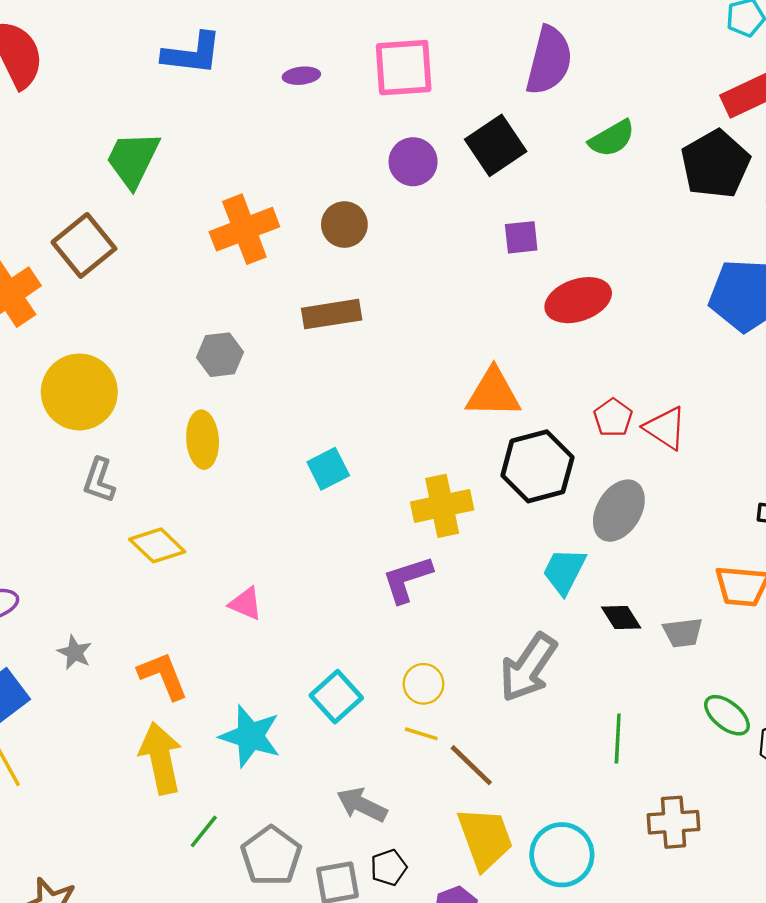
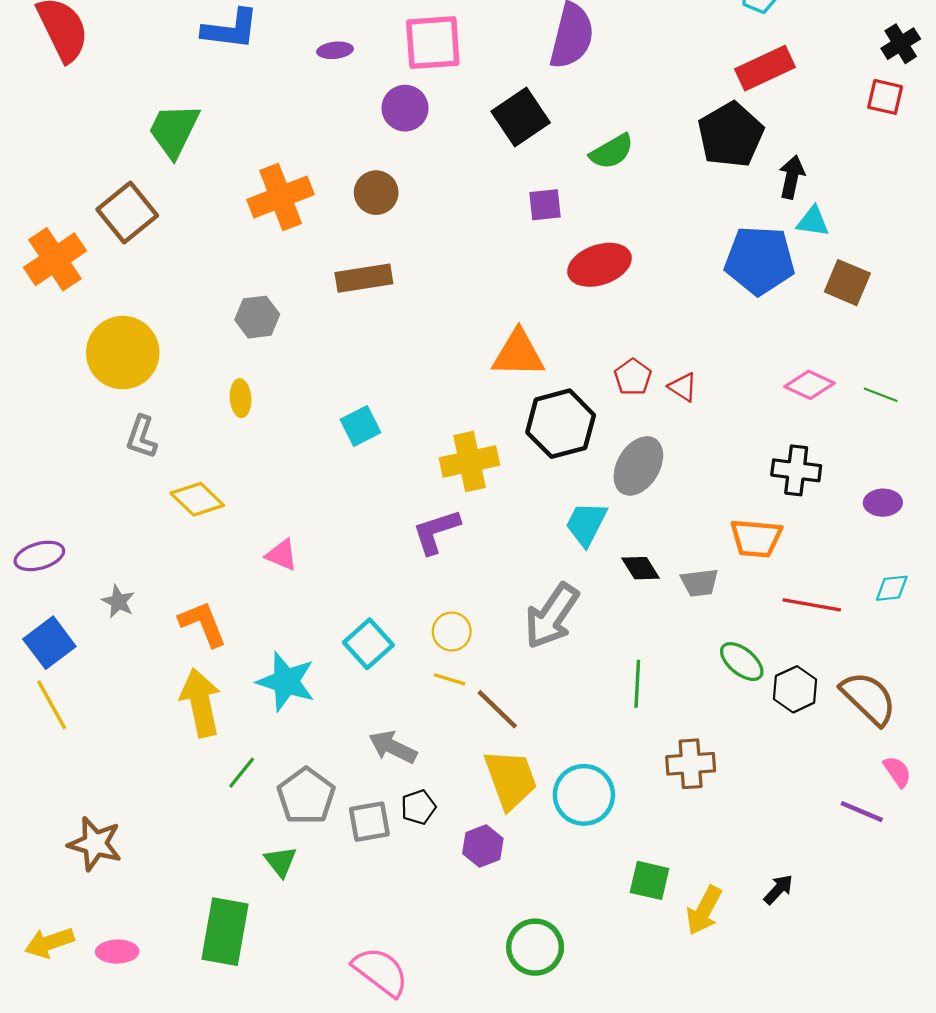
green semicircle: (612, 138) -> (612, 151), moved
purple circle: (413, 162) -> (405, 108), moved
red triangle: (665, 428) -> (683, 387), size x0.7
yellow ellipse: (203, 440) -> (241, 398), size x0.7

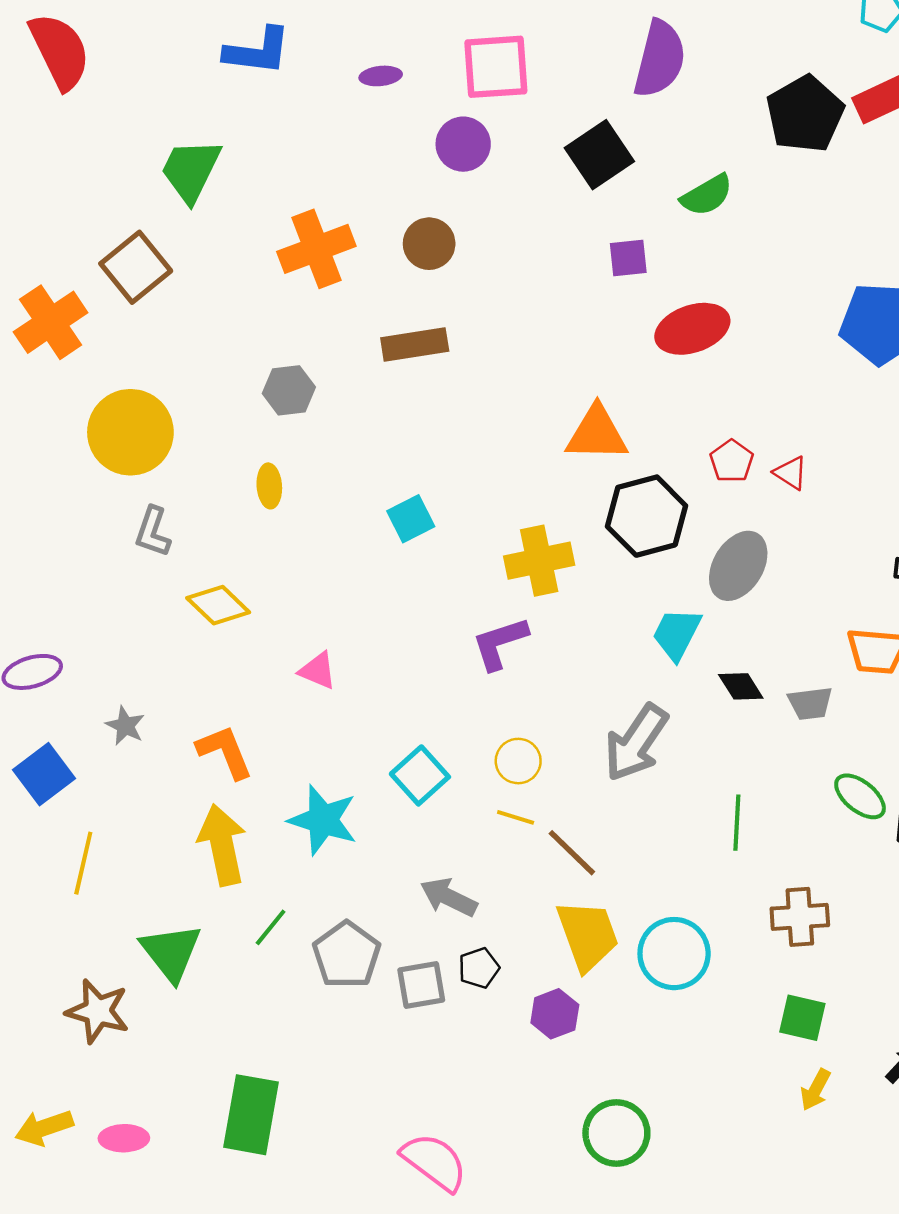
black pentagon: (731, 135) -> (805, 114), moved
yellow line: (52, 705) -> (83, 863), moved, turned 42
green triangle: (281, 862) -> (171, 952), moved, size x1.6
green square: (649, 880) -> (802, 1018), moved
yellow arrow: (704, 910) -> (815, 1090), size x0.7

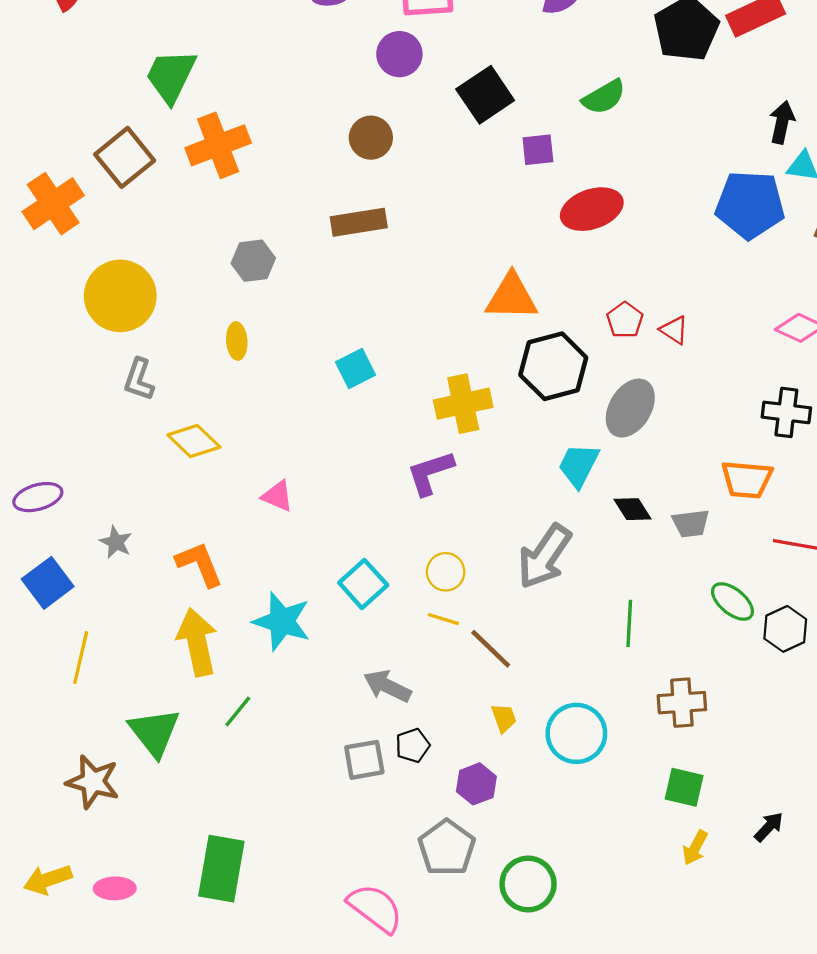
black square: (599, 155) -> (485, 95), moved
orange cross: (316, 249) -> (218, 145), moved
yellow trapezoid: (588, 935) -> (504, 718), size x0.5
gray pentagon: (347, 955) -> (447, 848), moved

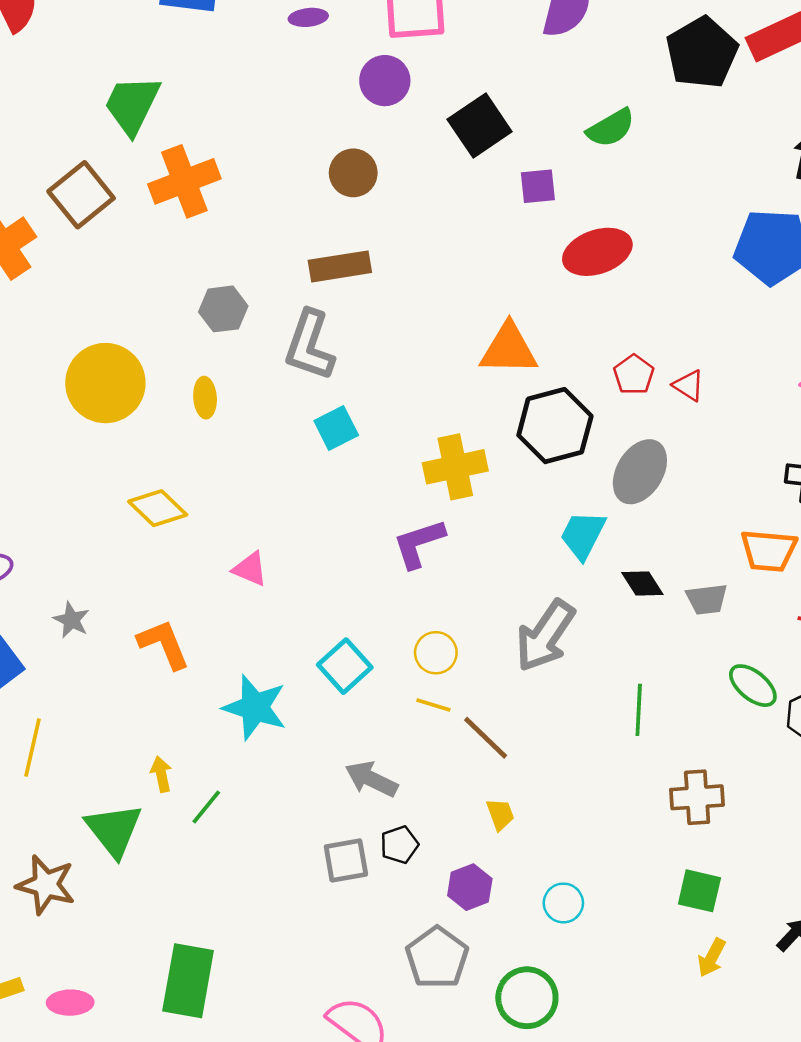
yellow circle: (120, 296) -> (105, 383), moved
gray L-shape: (139, 379) -> (309, 345), moved, size x1.5
yellow arrow: (197, 642) -> (161, 774), moved, size x0.5
cyan circle: (576, 733) -> (563, 903), moved, size x0.6

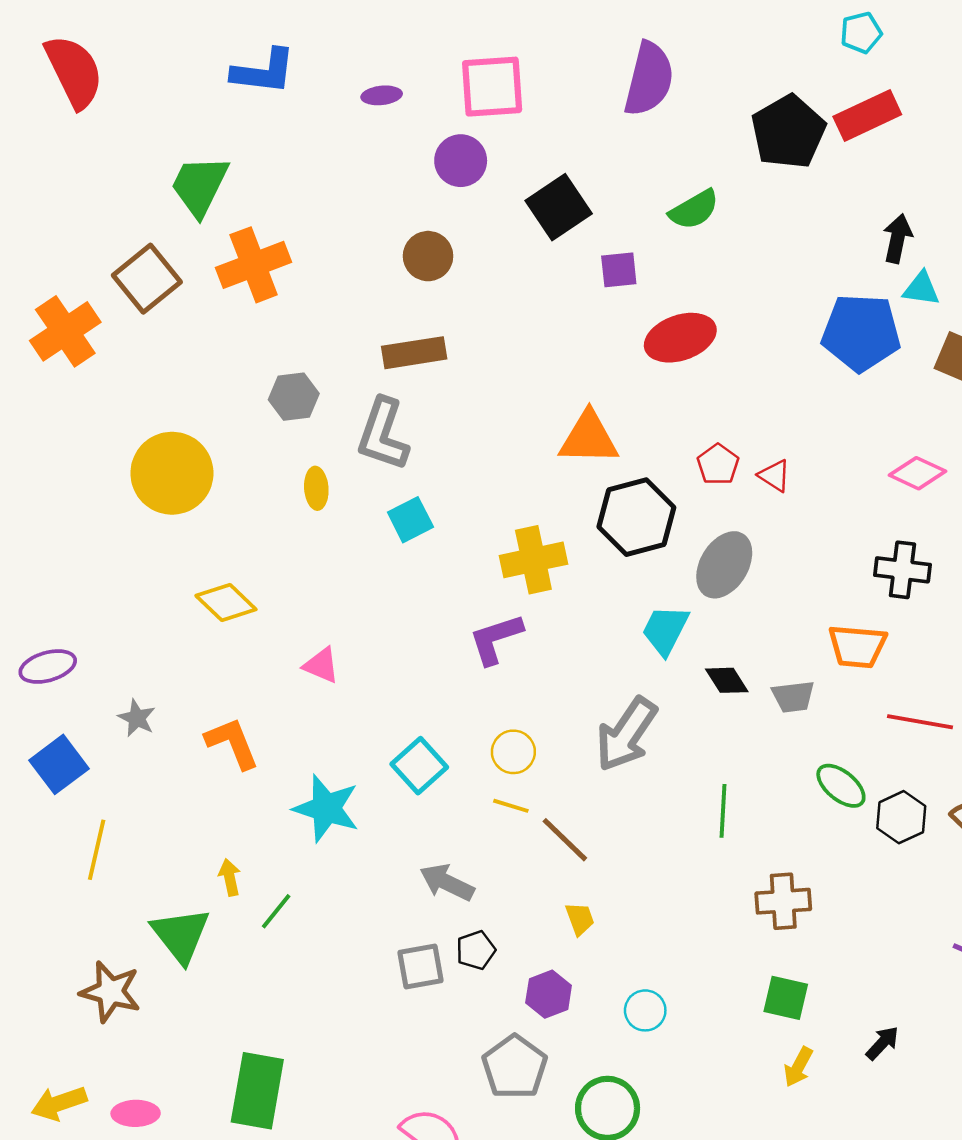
yellow ellipse: (205, 398) -> (316, 488), moved

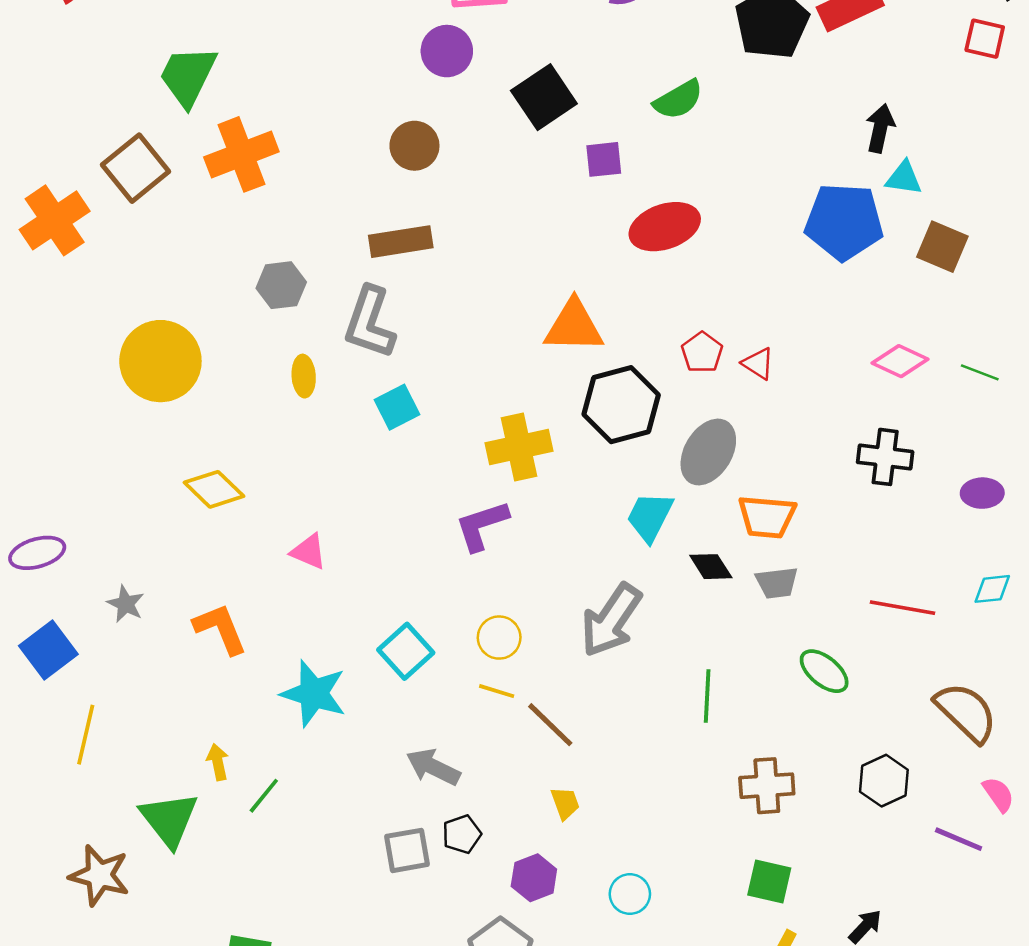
orange trapezoid: (857, 646) -> (767, 517), moved
black hexagon: (901, 817) -> (884, 781), moved

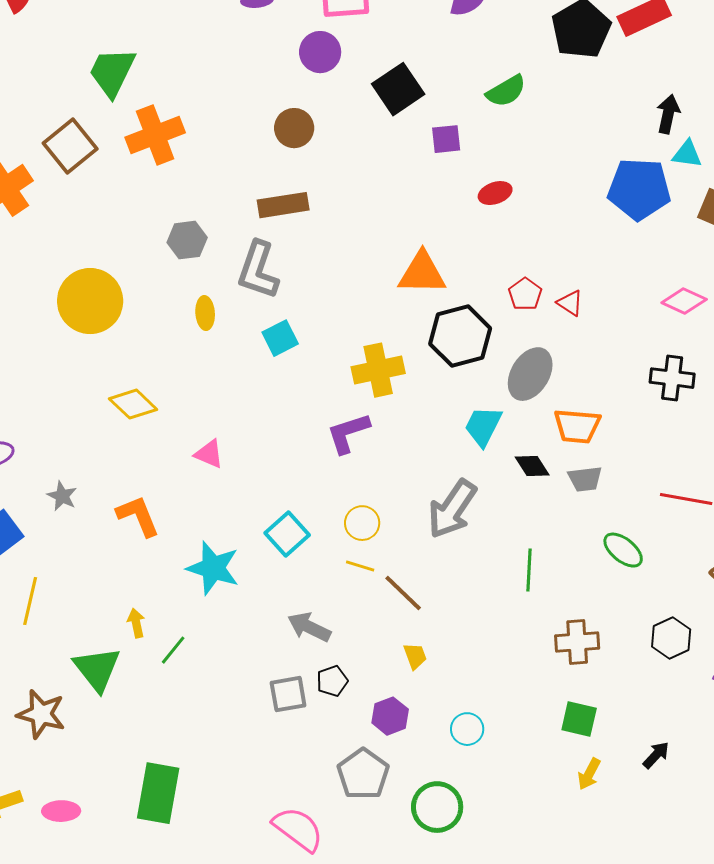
red ellipse: (665, 227) -> (495, 193), size x0.6

